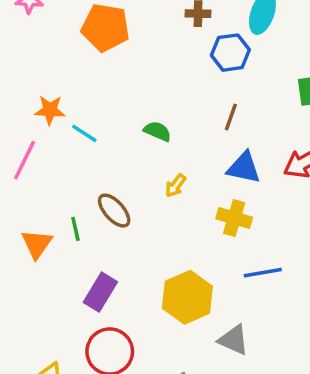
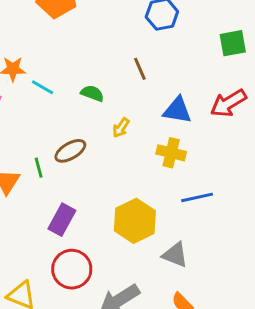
brown line: (231, 117) -> (140, 69), moved, turned -40
green semicircle: (157, 131) -> (92, 93), moved
brown ellipse: (114, 211) -> (70, 151), turned -76

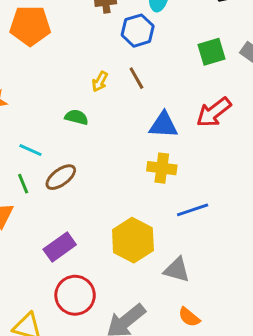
brown line: (140, 69) -> (136, 78), moved
cyan line: (43, 87) -> (30, 150), moved
yellow arrow: (121, 128) -> (100, 81), moved
green line: (39, 168) -> (23, 184), moved
purple rectangle: (62, 220) -> (60, 247), turned 32

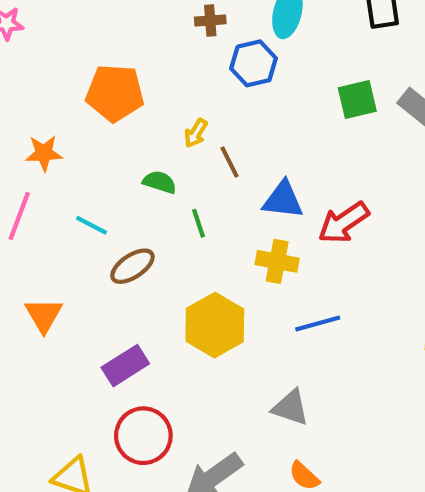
orange pentagon: (30, 26) -> (115, 93), moved
brown line: (136, 78) -> (230, 162), moved
red arrow: (214, 112) -> (344, 223), moved
green line: (23, 184) -> (199, 223), moved
yellow hexagon: (133, 240) -> (215, 325), moved

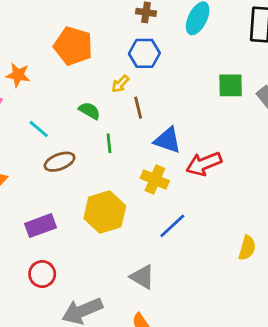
blue hexagon: (254, 63) -> (144, 53), moved
blue line: (318, 323) -> (172, 226), turned -40
red circle: (143, 436) -> (42, 274), size x0.7

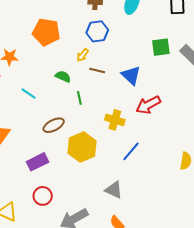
brown line: (138, 108) -> (97, 70), turned -56
blue triangle: (167, 140) -> (131, 75), moved, turned 30
brown ellipse: (60, 162) -> (54, 125), moved

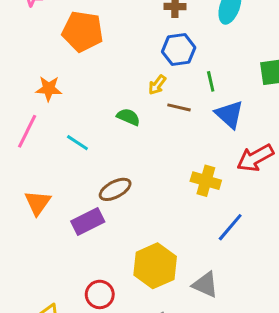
orange pentagon: (46, 32) -> (83, 31), moved
green line: (79, 98) -> (211, 81), moved
yellow hexagon: (82, 147) -> (155, 266), moved
purple rectangle: (38, 162) -> (88, 222), moved

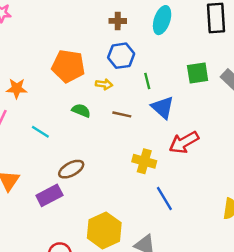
orange pentagon: (83, 31) -> (68, 66), moved
yellow arrow: (157, 85) -> (104, 84), turned -119
brown line: (179, 107) -> (122, 114), moved
blue line: (230, 227) -> (164, 199), turned -70

